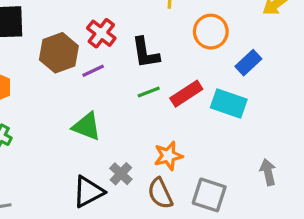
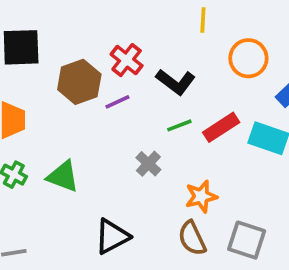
black L-shape: (145, 53) -> (176, 82), turned -44
green triangle: (87, 126) -> (63, 176), moved
gray cross: (121, 174) -> (148, 164), moved

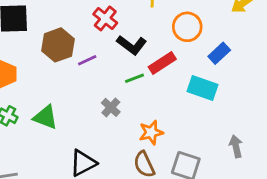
red cross: (127, 60) -> (105, 18), moved
red rectangle: (221, 127) -> (162, 63), moved

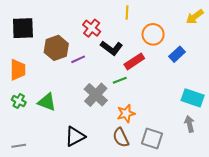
green line: (134, 78) -> (120, 80), moved
cyan rectangle: (203, 88) -> (193, 98), moved
gray cross: (111, 107) -> (96, 95), size x1.6

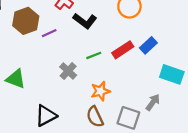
blue rectangle: (177, 54) -> (148, 45), moved
red rectangle: (134, 61) -> (123, 50), moved
gray cross: (96, 95) -> (68, 71), size x0.7
gray arrow: (190, 124) -> (153, 102), moved, turned 49

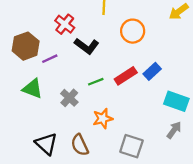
green triangle: (16, 79) -> (33, 89), moved
gray arrow: (153, 102) -> (174, 130), moved
black triangle: (46, 116) -> (46, 144), turned -50
brown semicircle: (95, 117) -> (80, 145), moved

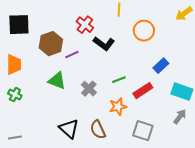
red rectangle: (126, 76) -> (143, 91), moved
green line: (96, 82) -> (119, 80), moved

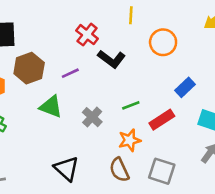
brown hexagon: (51, 44) -> (29, 68), moved
brown semicircle: (98, 130) -> (119, 170), moved

